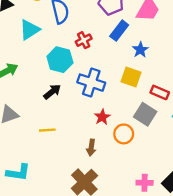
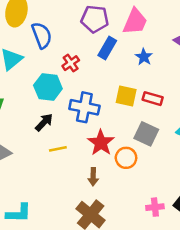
blue star: (140, 50) -> (144, 57), moved
red rectangle: (160, 92) -> (153, 99), moved
red star: (102, 117) -> (101, 143), size x1.5
yellow line: (47, 130) -> (58, 149), moved

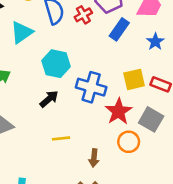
red cross: (71, 63) -> (83, 15), moved
yellow square: (126, 96) -> (134, 79), turned -30
red star: (101, 143) -> (118, 111), moved
yellow line: (58, 149) -> (61, 138), moved

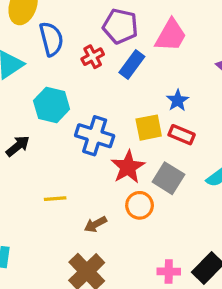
red cross: (83, 15) -> (93, 57), moved
blue star: (155, 42) -> (178, 100), moved
black arrow: (49, 99) -> (18, 146), moved
brown arrow: (94, 158) -> (95, 224), turned 54

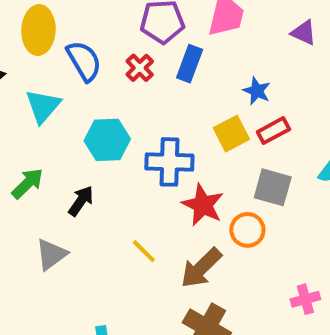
red rectangle: (182, 135) -> (273, 131), turned -35
red star: (128, 167) -> (203, 205), moved
yellow line: (55, 199) -> (144, 251), turned 65
brown arrow: (95, 224) -> (201, 268), size x1.6

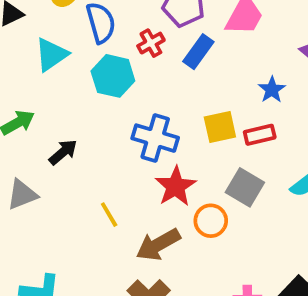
blue star: (257, 91) -> (272, 90), moved
cyan hexagon: (107, 140) -> (113, 76), moved

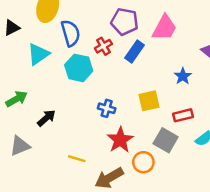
red rectangle: (260, 135) -> (183, 115), moved
blue cross: (155, 138) -> (107, 108), size x0.6
yellow line: (109, 215) -> (77, 159), turned -42

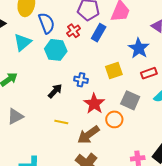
blue star: (183, 76) -> (139, 48), size x1.5
red rectangle: (183, 115) -> (149, 73), moved
black arrow: (46, 118) -> (55, 91), moved

